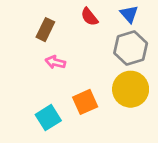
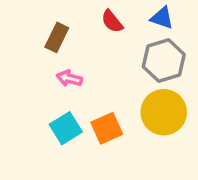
blue triangle: (129, 14) -> (162, 18), turned -30
cyan square: (48, 118) -> (66, 128), moved

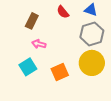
cyan square: (66, 128) -> (28, 67), moved

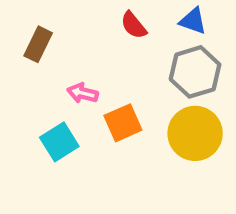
brown rectangle: (32, 21) -> (38, 44), moved
orange square: (60, 72) -> (123, 123), moved

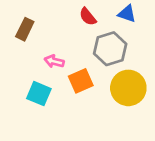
gray hexagon: (195, 72) -> (110, 49), moved
cyan square: (59, 142) -> (39, 94), turned -35

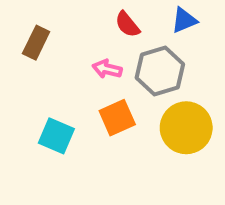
blue triangle: (127, 14) -> (184, 20), turned -42
pink arrow: (54, 61) -> (107, 69), moved

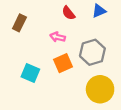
gray hexagon: (160, 71) -> (92, 52), moved
yellow circle: (186, 128) -> (100, 89), moved

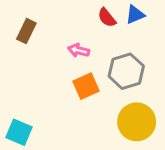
red semicircle: (68, 13) -> (107, 18), moved
cyan square: (30, 73) -> (19, 132), moved

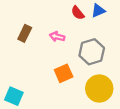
brown rectangle: (26, 31) -> (25, 33), moved
orange square: (86, 86) -> (64, 73), moved

